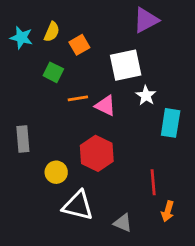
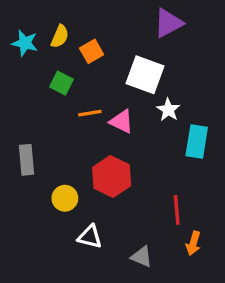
white square: (126, 65) -> (145, 75), turned 32
white triangle: (78, 206) -> (90, 237), size x0.7

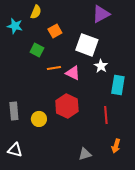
yellow semicircle: (60, 36) -> (36, 12), moved
gray rectangle: (26, 160) -> (14, 111), moved
red line: (177, 210) -> (106, 115), moved
white triangle: (90, 237) -> (15, 150), moved
gray triangle: (142, 257) -> (85, 154), turned -40

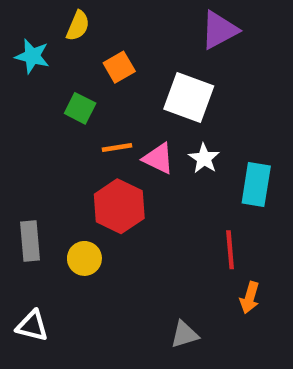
white star: (101, 66) -> (204, 158), moved
red hexagon: (67, 106) -> (119, 206), moved
orange arrow: (116, 146) -> (250, 298), moved

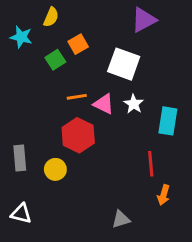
green square: (80, 108) -> (55, 60), moved, turned 30

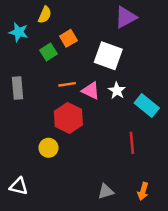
cyan rectangle: (168, 121) -> (147, 105), turned -60
gray rectangle: (20, 158) -> (17, 88), moved
orange arrow: (164, 195) -> (143, 191), moved

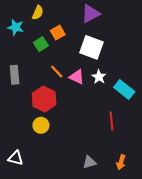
purple triangle: (126, 17) -> (90, 14), moved
orange line: (67, 84) -> (57, 72), turned 56
red hexagon: (68, 118) -> (44, 99), moved

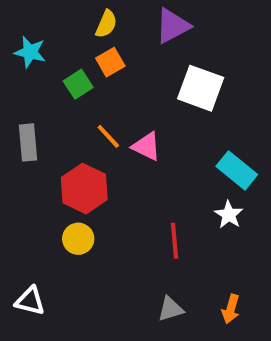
yellow semicircle: (38, 13) -> (106, 24), moved
white square: (91, 47) -> (201, 88), moved
white star: (99, 77) -> (229, 215), moved
red line: (112, 121) -> (175, 241), moved

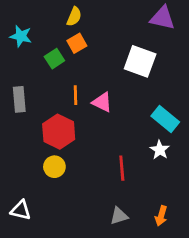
purple triangle: (173, 26) -> (162, 18), moved, turned 40
orange line: (108, 136) -> (75, 95), turned 42

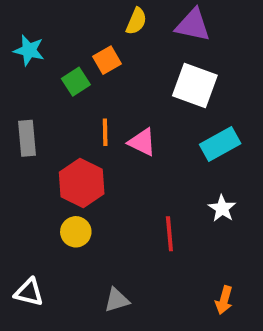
yellow semicircle: (74, 17) -> (136, 21), moved
purple triangle: (162, 18) -> (193, 25), moved
cyan rectangle: (165, 119) -> (220, 144), moved, turned -68
gray triangle: (119, 216) -> (117, 300), moved

